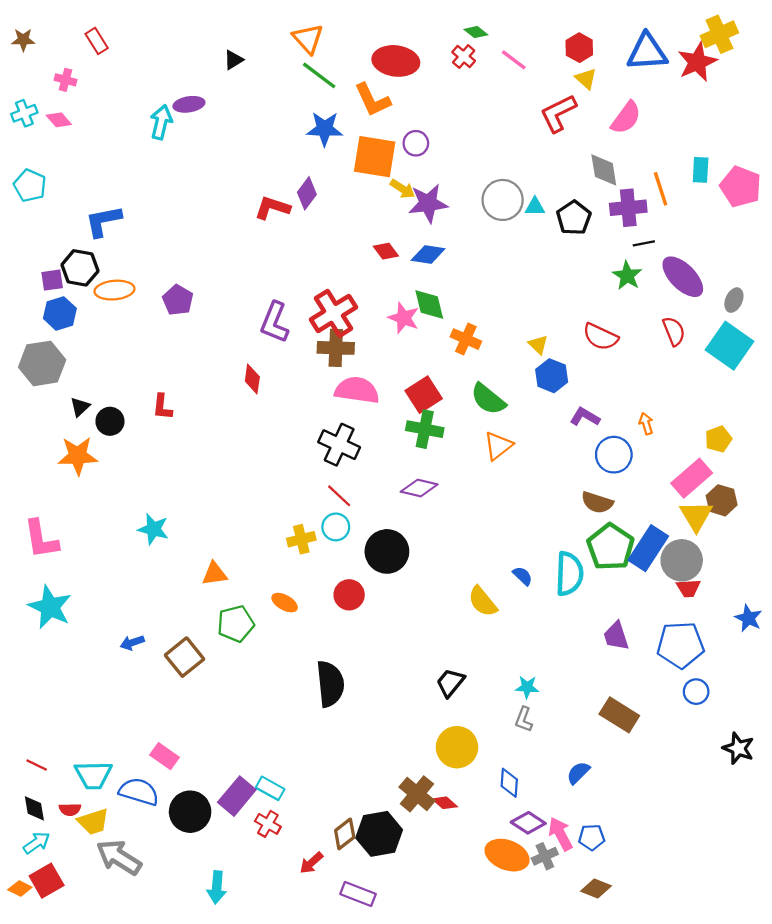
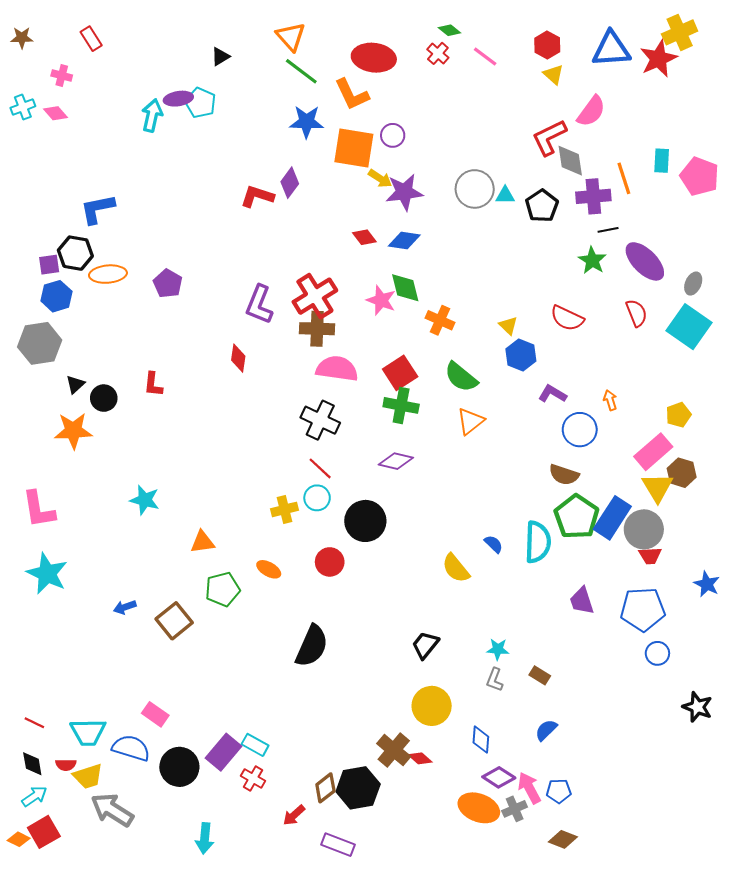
red L-shape: (558, 113) -> (549, 137), moved
cyan pentagon: (30, 186) -> (200, 103), moved
black semicircle: (330, 684) -> (312, 646), turned 30
brown rectangle: (619, 715) -> (540, 675), moved, size x0.6

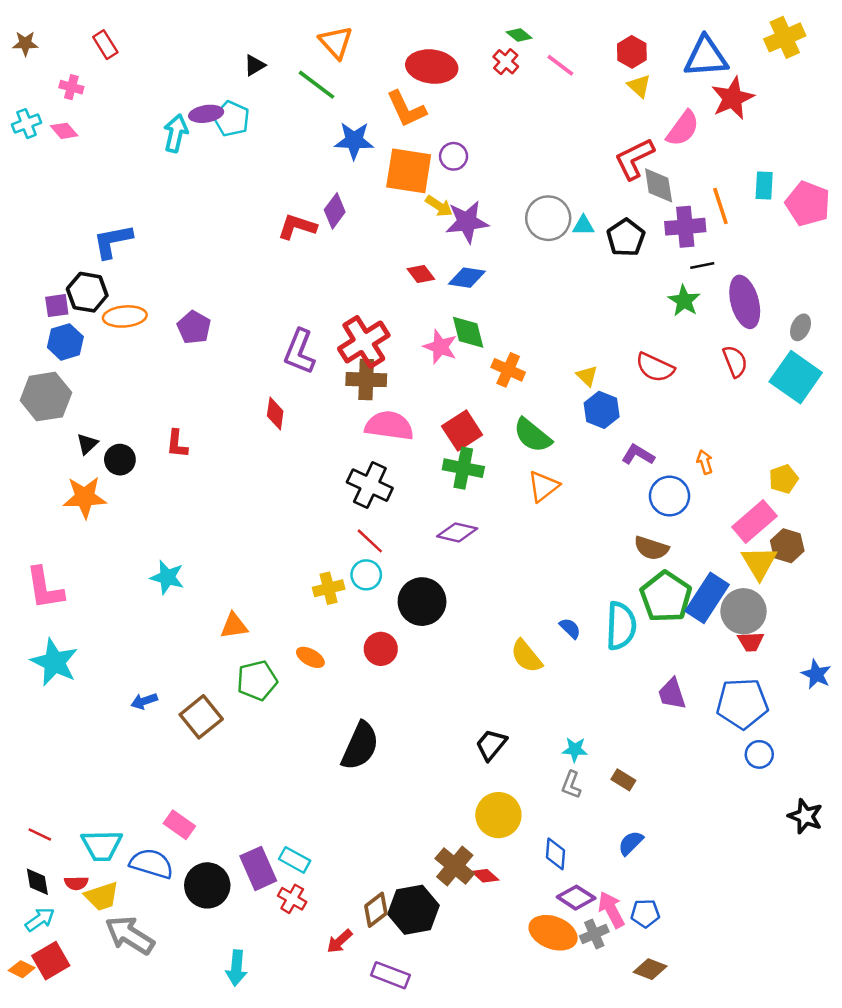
red star: (659, 59) -> (733, 98), moved
green line: (301, 71) -> (316, 85), moved
purple ellipse: (645, 261) -> (745, 302), turned 30
purple rectangle: (224, 752) -> (258, 868), turned -64

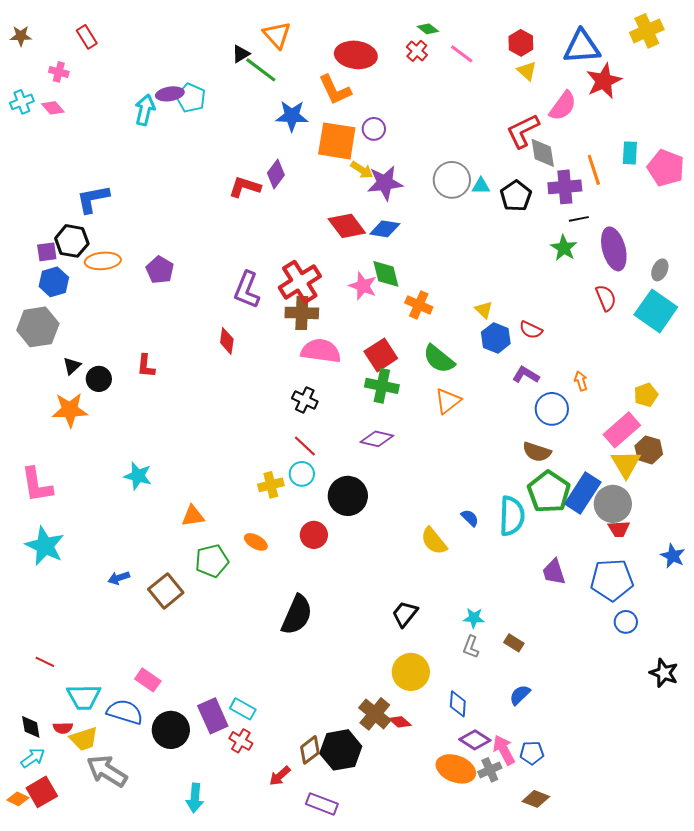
black triangle: (255, 65) -> (241, 54), moved
red diamond: (421, 274) -> (347, 226), size x1.6
red semicircle: (655, 367) -> (531, 330), moved, size x0.7
black cross: (370, 485) -> (305, 400), size x0.7
red line: (40, 834) -> (45, 662), moved

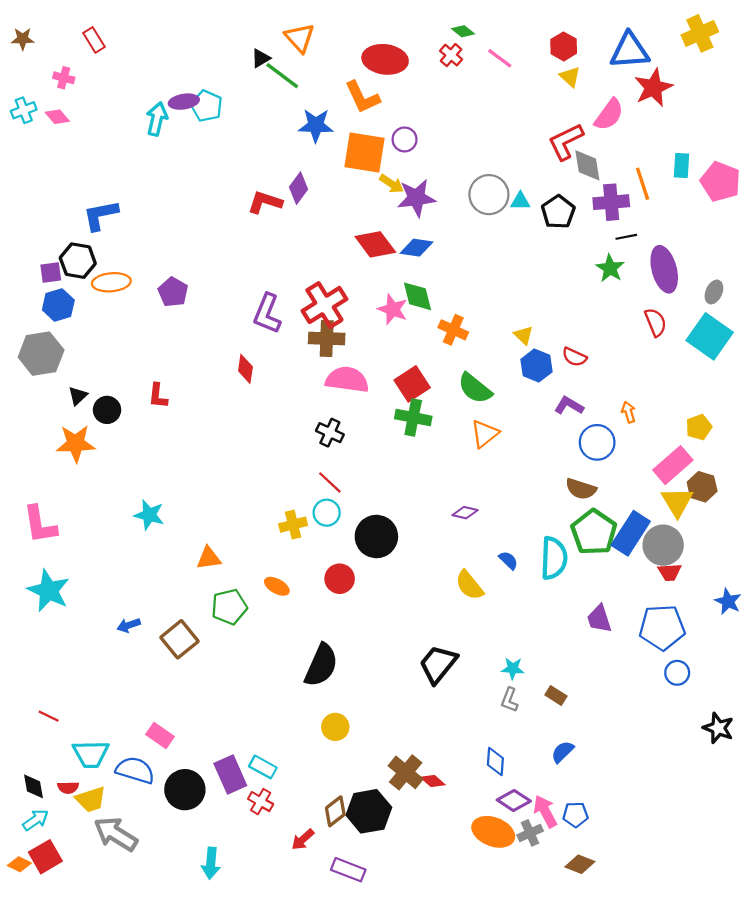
purple diamond: (377, 439) -> (465, 513), moved, size x0.7
black trapezoid: (405, 614) -> (438, 664), size x1.4
yellow circle: (411, 672) -> (335, 727), moved, size x0.7

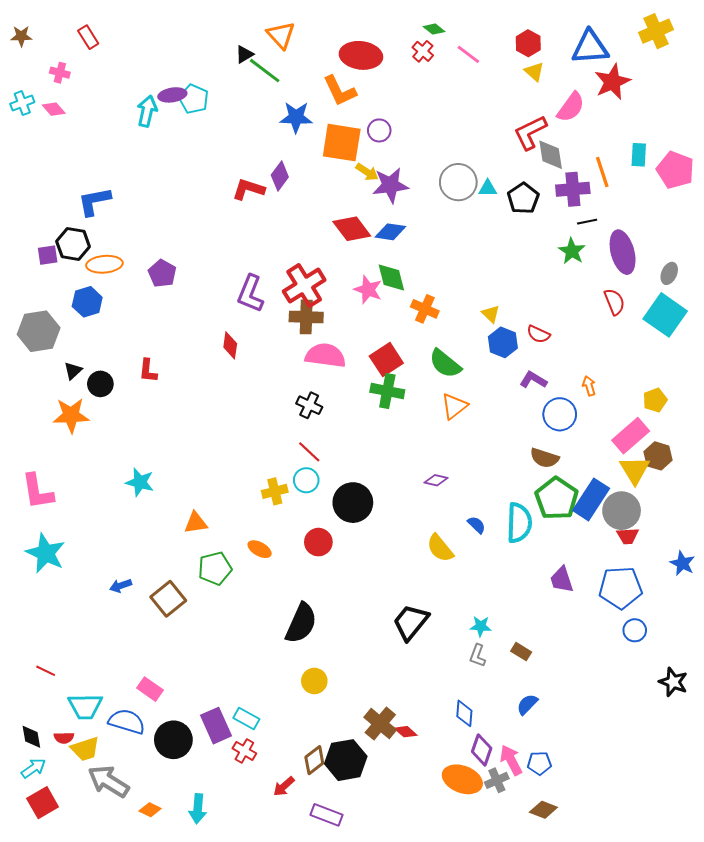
blue hexagon: (58, 305) -> (87, 302), moved
purple diamond: (514, 800) -> (482, 750), turned 76
orange diamond: (19, 864) -> (150, 810), moved

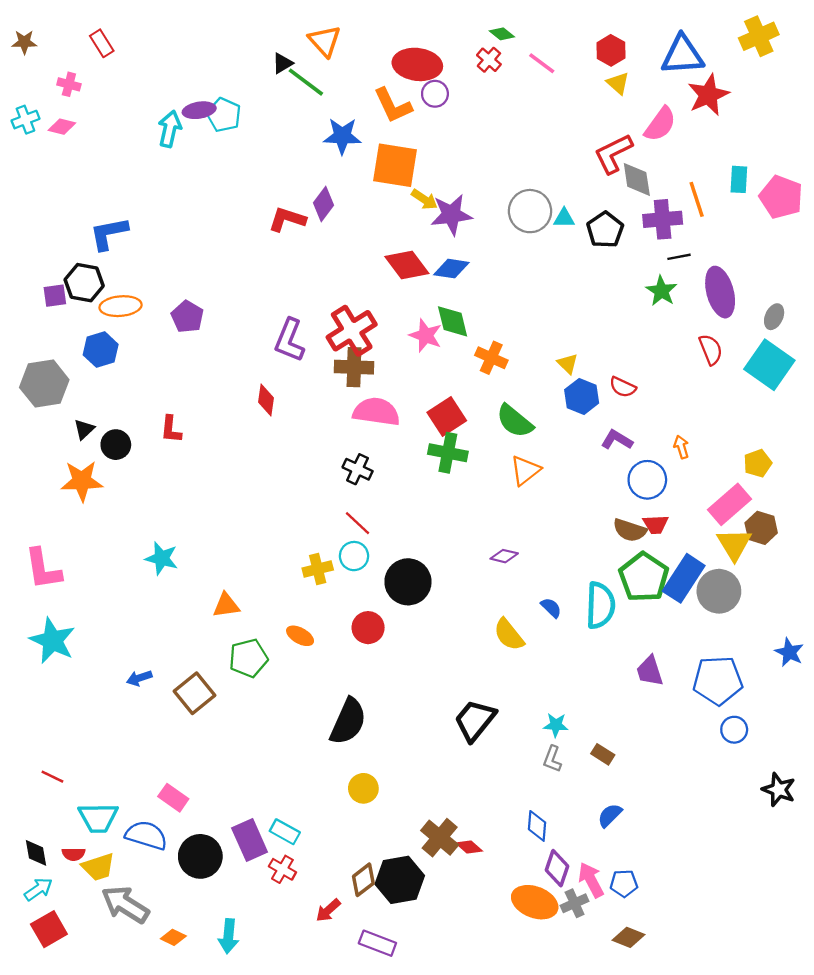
pink diamond: (54, 109) -> (62, 127), turned -35
purple circle: (379, 130) -> (435, 94), moved
red trapezoid: (628, 536) -> (656, 524), moved

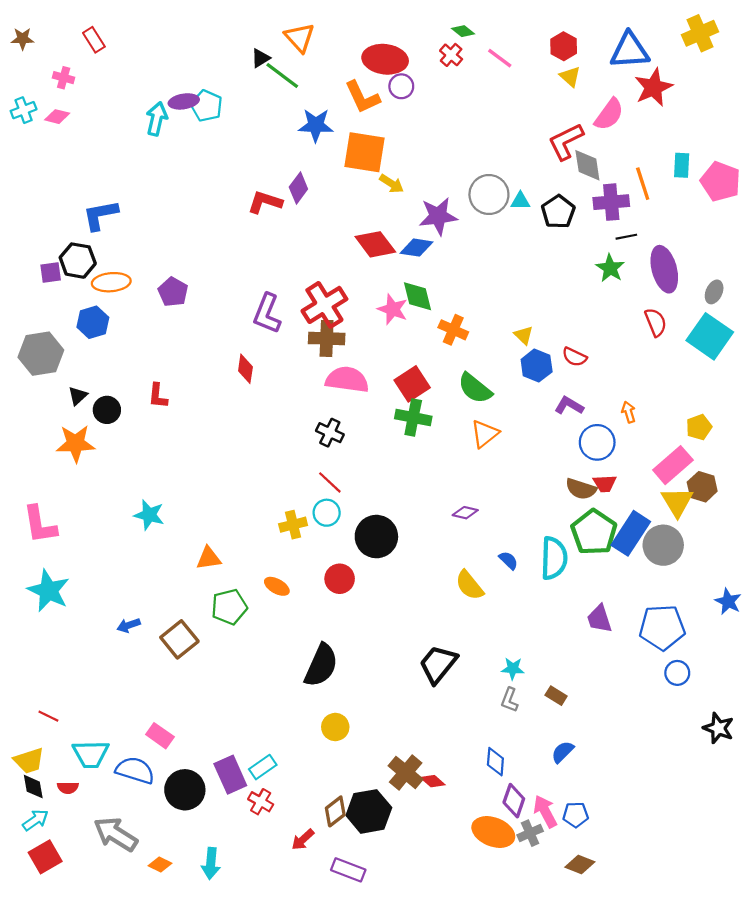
purple star: (451, 215) -> (438, 216), moved
cyan rectangle: (285, 832) -> (263, 767), turned -64
yellow trapezoid: (98, 867) -> (29, 761), moved

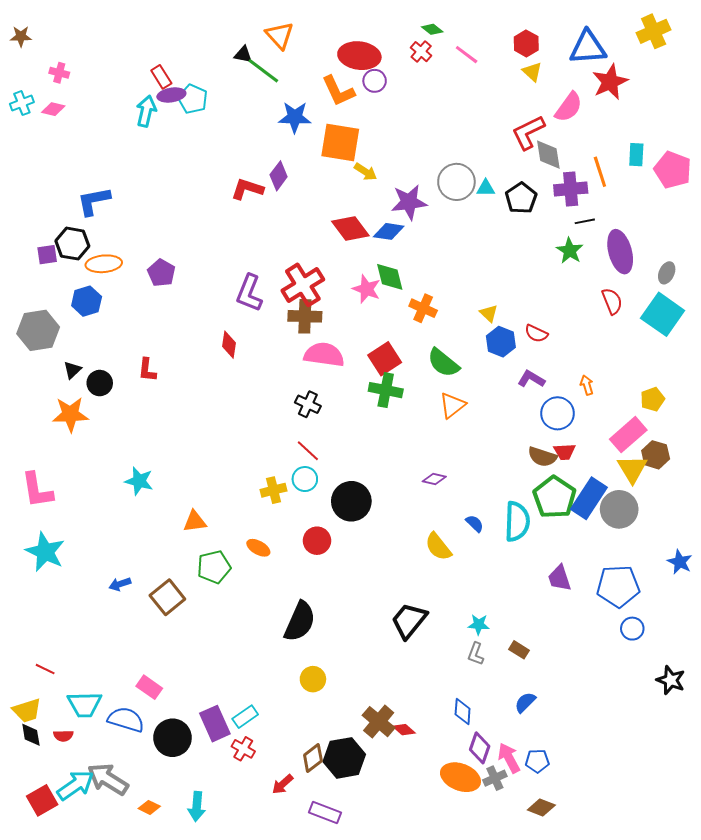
red rectangle: (94, 40) -> (161, 77), moved
black triangle: (261, 58) -> (243, 55), turned 42
cyan arrow: (35, 820) -> (75, 785), moved, size x1.5

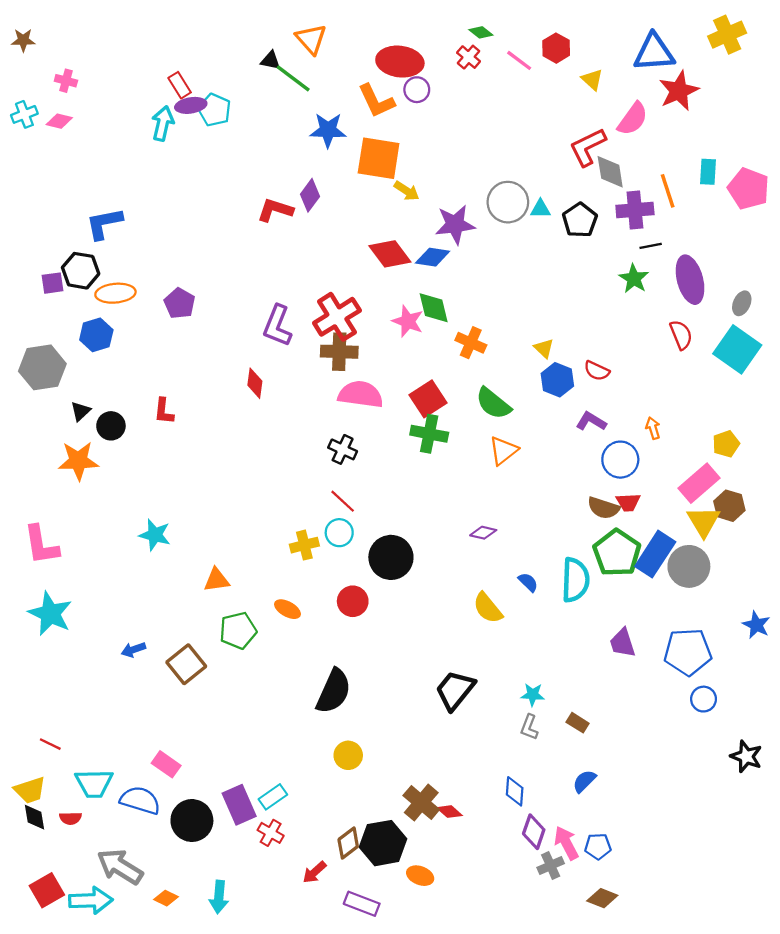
red hexagon: (526, 43) -> (556, 48), moved
orange ellipse: (460, 777) -> (420, 876), moved, size x0.6
cyan arrow: (75, 785) -> (91, 900), moved, turned 33

